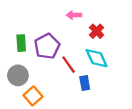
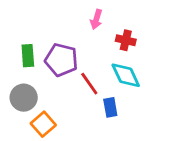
pink arrow: (74, 15) -> (96, 19), turned -72
red cross: (97, 31) -> (126, 40), turned -32
purple pentagon: (47, 46) -> (61, 60), turned -30

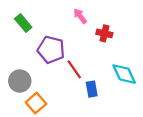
pink arrow: (96, 19) -> (80, 16), turned 126
green rectangle: (28, 56) -> (23, 23), moved, turned -36
cyan diamond: (126, 75) -> (124, 74), moved

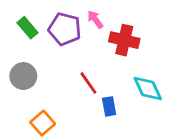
red cross: (104, 33) -> (124, 40), size x1.5
purple pentagon: (51, 50) -> (65, 29), moved
gray circle: (20, 81) -> (23, 76), moved

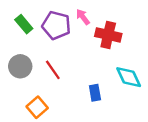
red line: (88, 83) -> (53, 70), moved

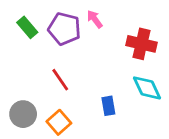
red cross: (108, 35) -> (141, 44), moved
gray circle: (20, 66) -> (23, 114), moved
orange square: (37, 107) -> (59, 122), moved

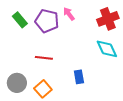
red cross: (141, 44) -> (108, 19), moved, turned -35
red line: (60, 80) -> (44, 58), turned -48
cyan diamond: (147, 88) -> (107, 49), moved

